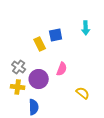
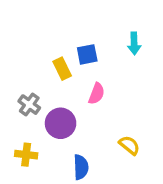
pink semicircle: (62, 69) -> (97, 94), moved
yellow cross: (18, 87) -> (26, 155), moved
blue semicircle: (34, 107) -> (81, 167), moved

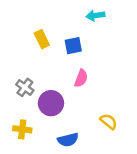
cyan arrow: (134, 43) -> (95, 16), moved, turned 84
yellow rectangle: (62, 69) -> (42, 39), moved
blue semicircle: (81, 167) -> (68, 140), turned 78

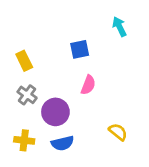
cyan arrow: (95, 16) -> (119, 27), moved, turned 72
yellow rectangle: (42, 39) -> (24, 61), moved
blue semicircle: (68, 140) -> (63, 143), moved

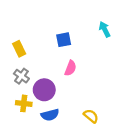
cyan arrow: (119, 27) -> (105, 29), moved
yellow semicircle: (118, 132) -> (91, 116), moved
yellow cross: (24, 140) -> (24, 103), moved

